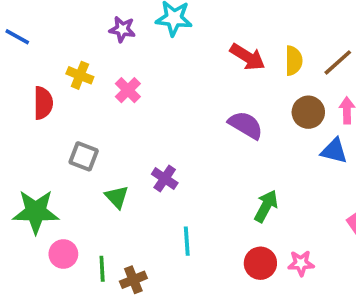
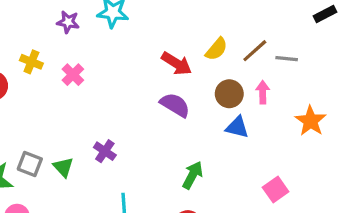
red arrow: (248, 57) -> (177, 63), moved
yellow semicircle: (294, 61) -> (216, 49), turned 40
blue triangle: (334, 151) -> (237, 127), moved
gray square: (84, 156) -> (30, 164), moved

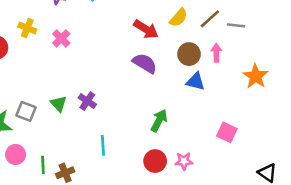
green triangle: (63, 167) -> (59, 104), moved
pink square: (276, 189) -> (227, 132), turned -30

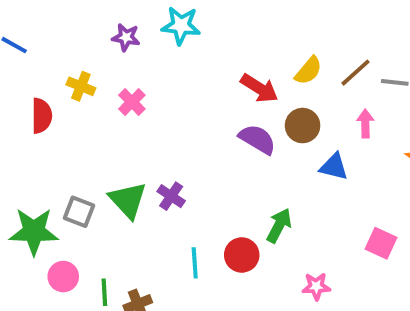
brown circle: (189, 54) -> (303, 126), moved
green triangle: (59, 104) -> (128, 200), size x1.5
red circle: (155, 161) -> (242, 255), moved

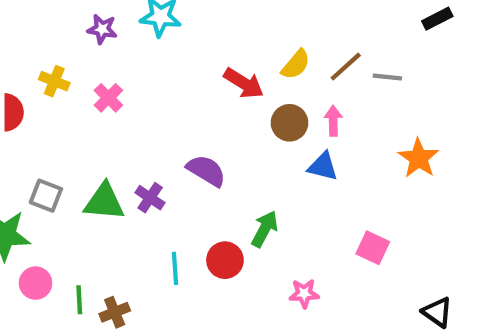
pink arrow: (365, 124) -> (333, 121), moved
purple semicircle: (257, 139) -> (206, 171), moved
green triangle: (128, 200) -> (104, 202), turned -42
gray square: (79, 212) -> (46, 196), moved

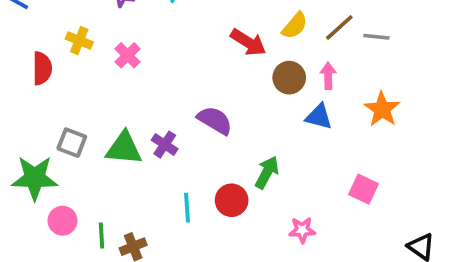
orange star: (419, 158) -> (382, 109), moved

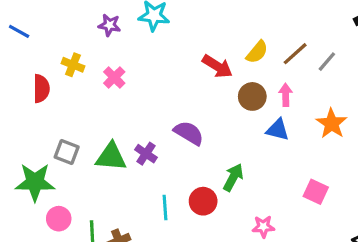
gray line: (376, 37) -> (327, 62), turned -55

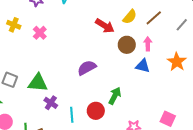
gray line: (327, 62) -> (182, 25), moved
purple semicircle: (189, 133) -> (87, 68), turned -60
purple cross: (146, 154) -> (51, 103), moved
pink square: (316, 192) -> (168, 119), moved

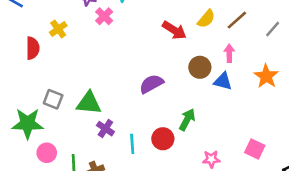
yellow cross: (14, 25) -> (58, 29), turned 32
pink cross: (40, 33) -> (104, 16), moved
brown circle: (127, 45) -> (200, 67), moved

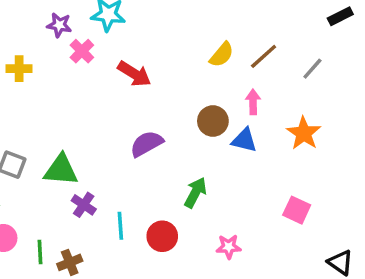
yellow cross: (58, 29) -> (19, 69), turned 36
red arrow: (174, 30) -> (134, 74), moved
red circle: (163, 139) -> (162, 236), moved
pink square: (255, 149) -> (297, 210), moved

